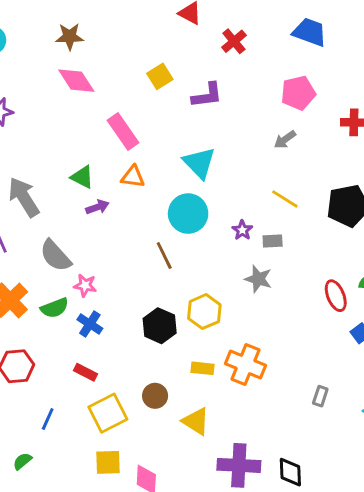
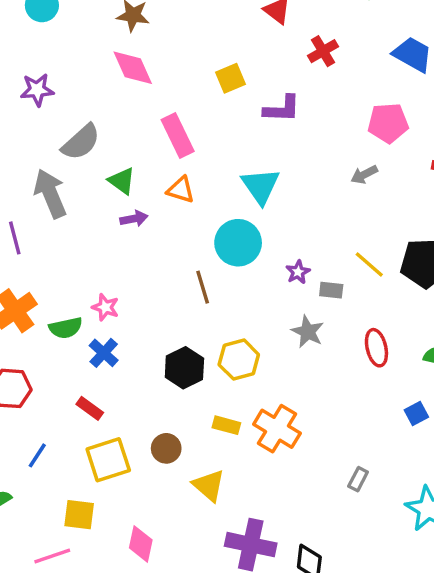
yellow line: (285, 199) -> (369, 264), moved
gray semicircle: (55, 256) -> (81, 142), moved, turned -99
red ellipse: (336, 296) -> (376, 348), moved
yellow square: (108, 462) -> (79, 515), moved

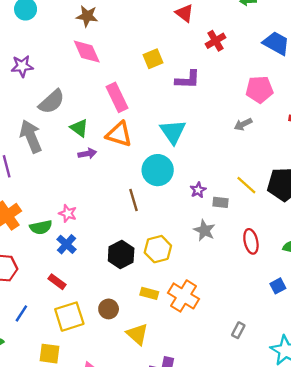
orange triangle: (181, 190) -> (119, 134), size x1.4

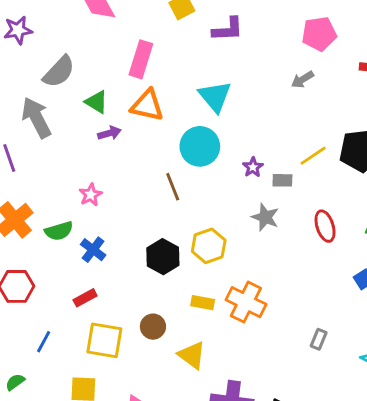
pink rectangle: (117, 97) -> (141, 59), turned 48
yellow line: (246, 185) -> (313, 156), turned -70
pink star: (68, 213) -> (91, 195), moved, turned 30
red rectangle: (57, 282) -> (85, 298), turned -60
yellow square: (69, 317) -> (104, 340), turned 32

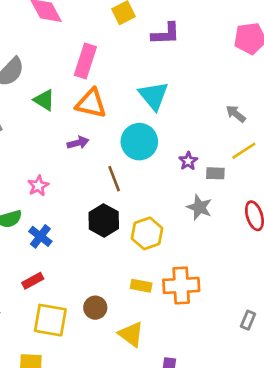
gray arrow: (302, 79) -> (236, 114), moved, turned 70
purple arrow: (109, 133) -> (78, 143), moved
black hexagon: (163, 257) -> (104, 220), moved
orange cross: (246, 302) -> (181, 285), turned -30

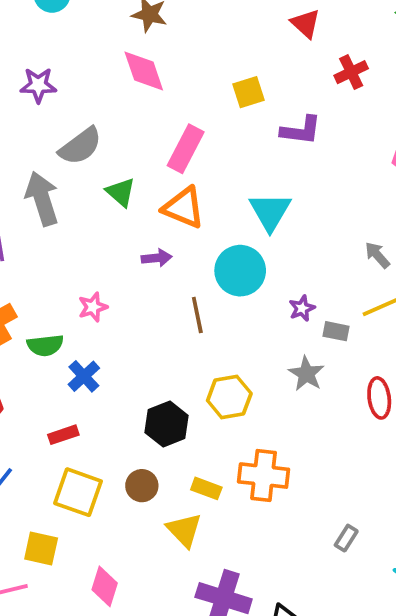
black hexagon: (104, 220) -> (167, 424), moved
yellow rectangle: (141, 286) -> (206, 488), moved

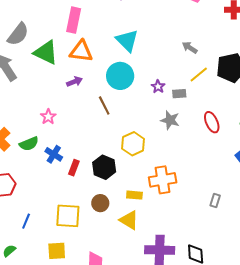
green triangle: (121, 192) -> (46, 52), size x1.5
red rectangle: (63, 435) -> (74, 168), moved, turned -35

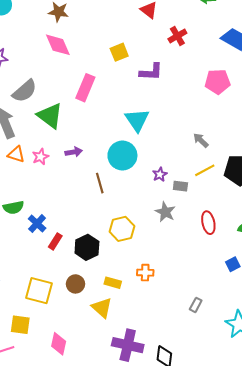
orange triangle: (81, 51) -> (16, 154), moved, size x0.7
pink star: (48, 117) -> (40, 157), moved
orange cross: (163, 180) -> (145, 273), size x0.6

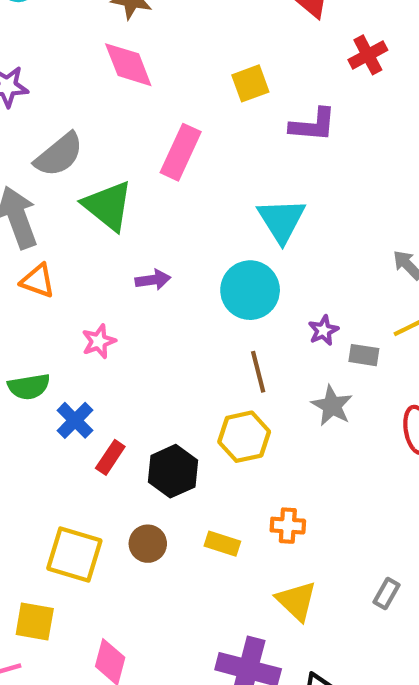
pink star: (40, 157) -> (99, 341), moved
brown line: (100, 183) -> (258, 372), moved
yellow triangle: (102, 308) -> (296, 601), moved

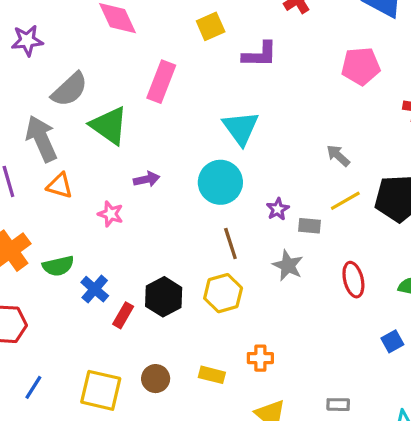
pink star: (99, 341) -> (111, 214), moved, turned -30
black hexagon: (173, 471) -> (164, 297), moved
gray rectangle: (387, 594) -> (338, 405), turned 65

